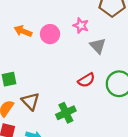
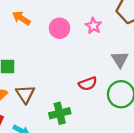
orange arrow: (23, 31) -> (21, 18), moved
gray triangle: (98, 46) -> (120, 59), moved

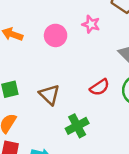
brown triangle: (25, 94) -> (49, 95), moved

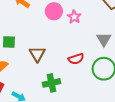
pink star: (91, 24) -> (74, 17), moved

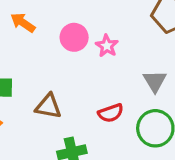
brown triangle: (37, 54) -> (48, 106), turned -48

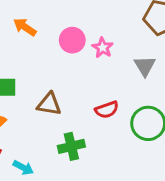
gray triangle: (155, 81) -> (145, 66), moved

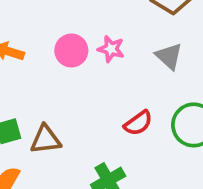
brown triangle: (49, 104) -> (46, 140), moved

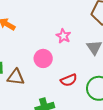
pink circle: (71, 51) -> (43, 58), moved

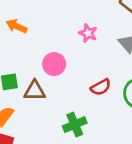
pink circle: (43, 58) -> (54, 64), moved

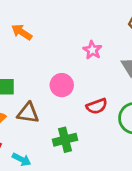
pink circle: (54, 64) -> (62, 85), moved
brown triangle: (35, 91) -> (28, 113), moved

